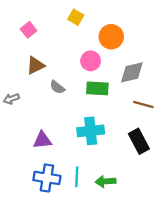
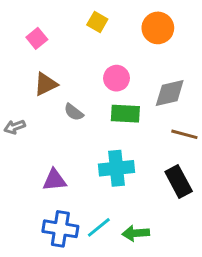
orange circle: (111, 37) -> (158, 28), moved
cyan line: (77, 177) -> (99, 227), turned 48

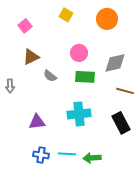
gray arrow: (15, 127) -> (10, 86), turned -72
cyan line: (99, 227) -> (67, 154), turned 42
blue cross: (60, 229) -> (41, 155), size x0.7

